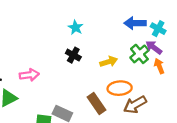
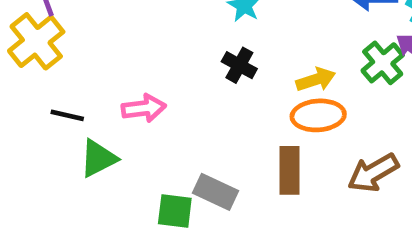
orange ellipse: (120, 88) -> (318, 115), moved
brown rectangle: (96, 104) -> (289, 170), turned 35

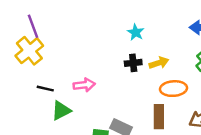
black cross: (239, 65) -> (133, 63), turned -35
yellow arrow: (316, 80) -> (159, 63), moved

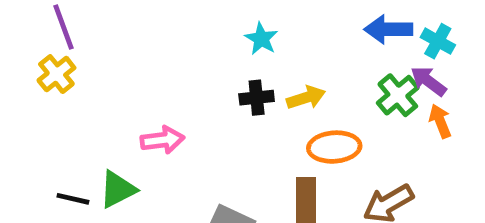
yellow cross: (29, 51) -> (56, 74), size x0.7
black line: (45, 89) -> (73, 199), moved

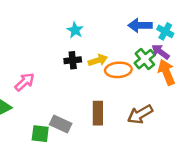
orange arrow: (440, 121) -> (166, 72), size x1.5
pink arrow: (162, 140) -> (25, 82), turned -35
orange ellipse: (334, 147) -> (118, 70), moved

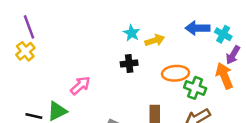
purple arrow: (160, 52) -> (233, 55), moved, turned -96
green cross: (145, 59) -> (195, 88), moved, turned -30
yellow arrow: (98, 60) -> (155, 40), moved

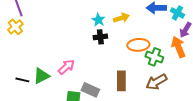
cyan star: (132, 33) -> (98, 20), moved
pink arrow: (80, 85) -> (66, 67), moved

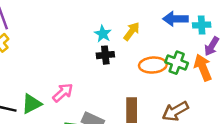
cyan cross: (177, 13) -> (202, 25), turned -32
yellow arrow: (121, 18) -> (132, 31), turned -35
green cross: (154, 57) -> (177, 63), moved

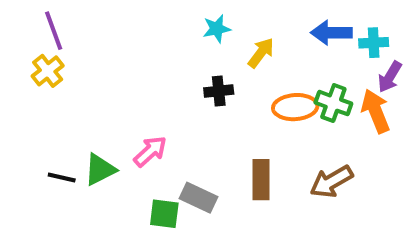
cyan star: (103, 34) -> (217, 29), moved, turned 30

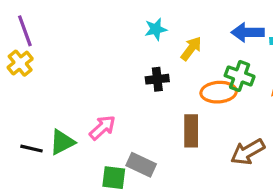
green cross: (333, 103) -> (240, 76), moved
brown rectangle: (261, 180) -> (191, 131), moved

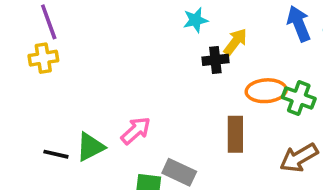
blue arrow: (248, 32) -> (299, 24), turned 68
yellow cross: (20, 63) -> (43, 58), turned 30
green cross: (240, 76) -> (299, 98), moved
black cross: (157, 79) -> (215, 60), moved

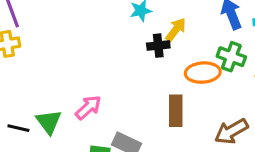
green cross: (299, 98) -> (231, 57), moved
green triangle: (90, 147) -> (49, 122), turned -40

